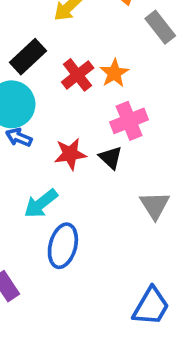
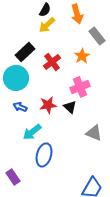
orange star: (114, 73) -> (82, 56), moved
blue arrow: (19, 137) -> (20, 107), moved
gray triangle: (155, 205) -> (94, 133), turned -36

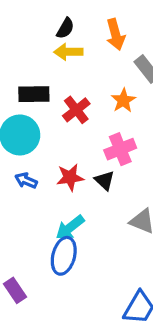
yellow arrow: (47, 25) -> (68, 52), turned 42
black rectangle: (25, 52) -> (34, 94), turned 42
cyan arrow: (32, 132) -> (70, 228), moved

